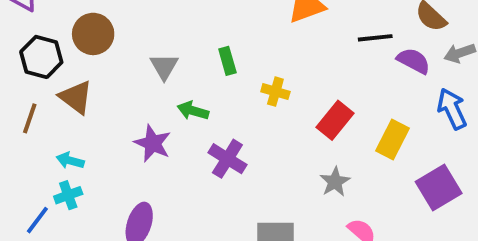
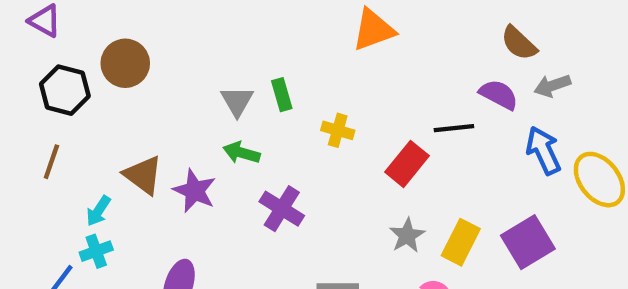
black line: (375, 38) -> (454, 128), moved
gray triangle: (164, 67) -> (237, 101), moved
brown triangle: (76, 97) -> (143, 175), moved
yellow rectangle: (392, 139) -> (461, 242), moved
cyan arrow: (70, 161) -> (98, 211), turned -72

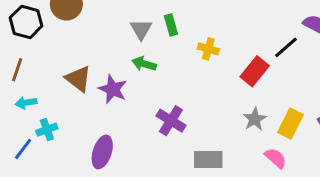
black line: (454, 128) -> (286, 47), turned -35
purple cross: (282, 209) -> (171, 121), moved
cyan arrow: (98, 211) -> (26, 103), moved, turned 48

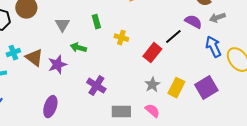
gray triangle: (141, 29) -> (62, 25), moved
purple star: (113, 89) -> (57, 65), turned 30
cyan cross: (47, 130) -> (13, 53), moved
pink semicircle: (276, 158) -> (152, 111), moved

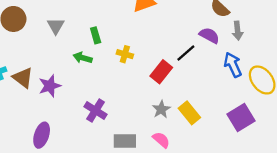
gray arrow: (217, 18) -> (238, 31), turned -77
gray triangle: (62, 25) -> (56, 26), moved
green arrow: (78, 48) -> (83, 58), moved
yellow rectangle: (176, 88) -> (189, 113), turned -66
purple square: (206, 88) -> (241, 118), moved

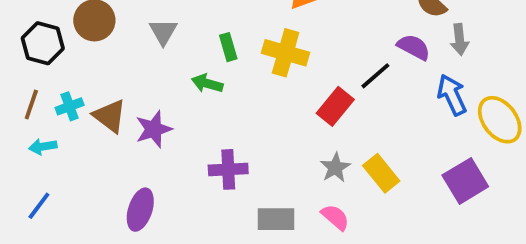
yellow cross: (125, 54) -> (286, 53), moved, size x1.6
purple cross: (96, 110) -> (228, 169), turned -35

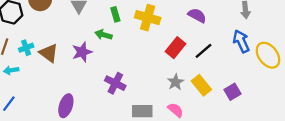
purple semicircle: (414, 47) -> (197, 15), moved
black line: (375, 76) -> (204, 51), moved
purple star: (154, 129) -> (82, 52), moved
purple cross: (228, 169) -> (115, 83), turned 30
purple square: (465, 181) -> (233, 92), moved, size x0.7

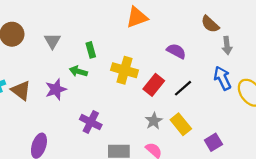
yellow cross: (148, 18) -> (125, 70), moved
purple square: (233, 92) -> (213, 142), moved

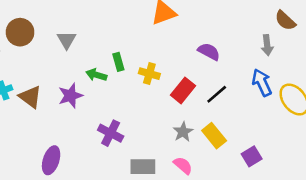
brown semicircle: (210, 24) -> (285, 21), moved
green rectangle: (91, 50) -> (118, 62), moved
yellow cross: (125, 70) -> (149, 74), size x0.7

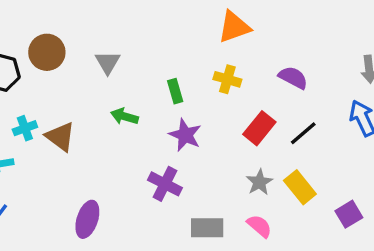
yellow cross: (149, 74) -> (227, 79), moved
green arrow: (96, 75) -> (124, 116), moved
purple star: (70, 96) -> (185, 135), moved, turned -30

